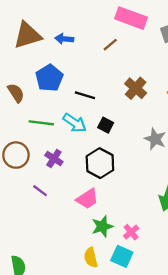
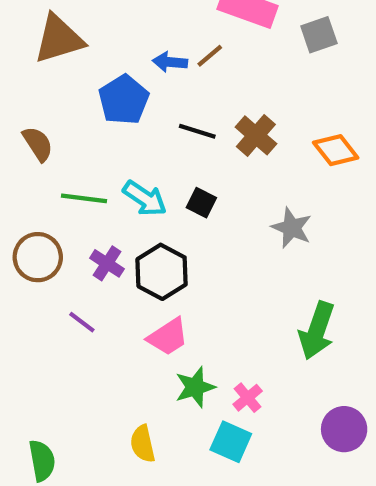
blue arrow: (64, 39) -> (170, 62), moved
blue pentagon: (49, 78) -> (124, 100), moved
black line: (85, 95) -> (197, 131), moved
black hexagon: (100, 163) -> (162, 272), moved
yellow semicircle: (91, 257) -> (143, 444), moved

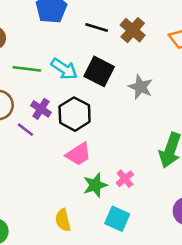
black square: (201, 203) -> (99, 71), size x1.6
gray star: (292, 228) -> (140, 87), moved
purple line: (82, 322) -> (25, 130), moved
pink cross: (248, 398) -> (125, 179), moved

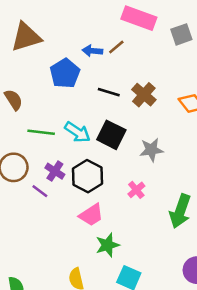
gray star: (140, 87) -> (151, 150), turned -30
pink cross: (125, 179) -> (136, 190), moved

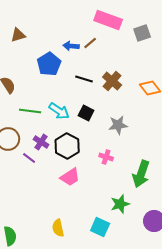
brown triangle: (26, 37) -> (18, 35), size x0.6
black square: (111, 135) -> (86, 113), size x0.7
pink cross: (136, 190) -> (106, 157), turned -32
green star: (108, 245) -> (120, 204), moved

